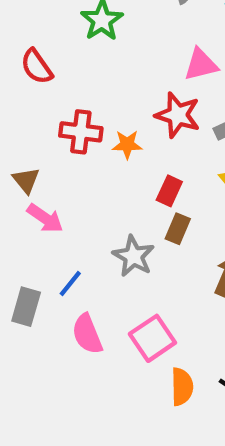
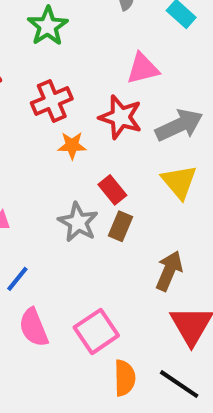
red cross: (81, 132) -> (52, 101), moved, turned -30
red rectangle: (169, 191) -> (112, 190), turned -64
gray star: (133, 256) -> (78, 222), moved

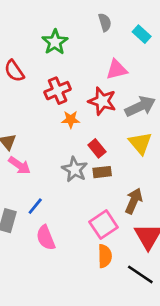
brown rectangle: (121, 226) -> (102, 172), turned 60
pink square: (96, 331) -> (104, 225), moved
orange semicircle: (125, 378) -> (105, 256), moved

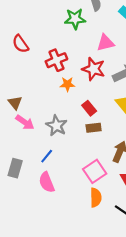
green star: (55, 42) -> (75, 19), moved, turned 30
gray star: (75, 169) -> (56, 126), moved
blue line: (35, 206) -> (47, 156), moved

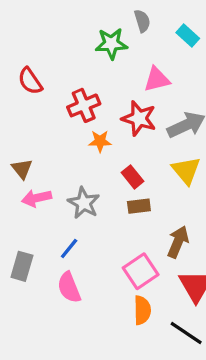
pink arrow: (25, 122) -> (37, 198), turned 132

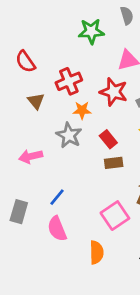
gray semicircle: (142, 21) -> (127, 16), moved
brown triangle: (22, 169) -> (36, 101), moved
gray star: (84, 203) -> (69, 135), moved
orange semicircle: (142, 310) -> (97, 252), moved

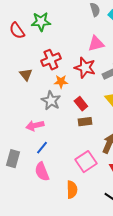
green star: (91, 31) -> (41, 22), moved
red semicircle: (25, 62) -> (17, 31), moved
pink arrow: (31, 156) -> (35, 126), moved

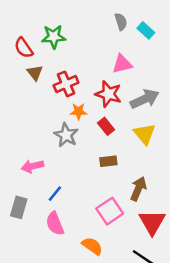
brown triangle: (26, 75) -> (35, 73), moved
red rectangle: (81, 104) -> (106, 126), moved
pink arrow: (35, 126) -> (32, 166), moved
orange semicircle: (72, 190) -> (92, 246), turned -54

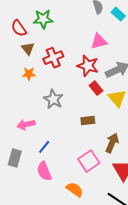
orange star: (79, 111) -> (29, 74), moved
red rectangle: (106, 126) -> (96, 88), moved

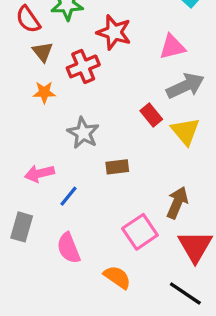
pink triangle: (99, 41) -> (172, 47), moved
red star: (88, 66) -> (114, 32), moved
brown rectangle: (88, 121) -> (117, 167), moved
blue line: (44, 147) -> (69, 196), moved

